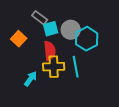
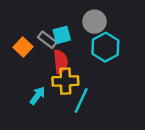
gray rectangle: (40, 18) -> (47, 40), moved
gray circle: (71, 30) -> (94, 22), moved
cyan line: (76, 67) -> (81, 100), moved, turned 35

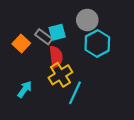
yellow cross: (65, 81) -> (60, 75), turned -30
cyan arrow: (37, 96) -> (25, 89), moved

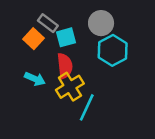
gray rectangle: (44, 37) -> (48, 23), moved
orange square: (21, 43) -> (34, 39), moved
cyan arrow: (25, 89) -> (35, 79), moved, turned 78

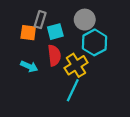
gray rectangle: (48, 23) -> (40, 20), turned 70
orange square: (34, 39) -> (28, 33), turned -35
yellow cross: (70, 87) -> (76, 65), moved

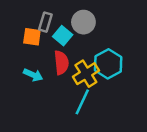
gray circle: (85, 20) -> (83, 22), moved
cyan square: (55, 32) -> (63, 36), turned -35
cyan hexagon: (95, 42) -> (108, 64), moved

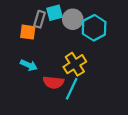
cyan square: (63, 36) -> (55, 13), moved, turned 35
red semicircle: (61, 63) -> (53, 82), moved, turned 102
cyan hexagon: (108, 64) -> (94, 28), moved

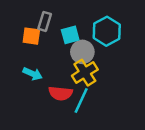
cyan square: (55, 13) -> (70, 35), moved
gray circle: (73, 19) -> (82, 52), moved

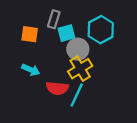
gray rectangle: (45, 21) -> (54, 19), moved

